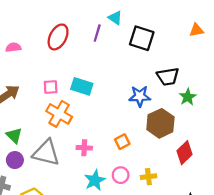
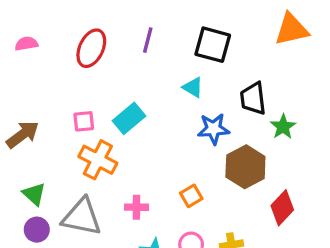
cyan triangle: (115, 18) -> (193, 87), moved
orange triangle: (196, 30) -> (292, 29), size x1.6
pink semicircle: (13, 47) -> (26, 44), moved
black trapezoid: (168, 77) -> (253, 98), turned 95
cyan rectangle: (82, 86) -> (129, 118), turned -55

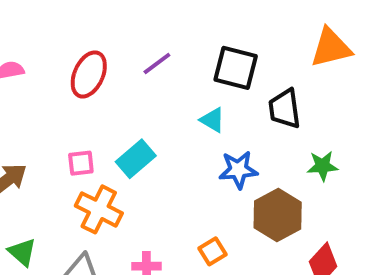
purple line: (148, 40) -> (157, 64), turned 40
black trapezoid: (253, 98) -> (285, 109), moved
green star: (283, 127) -> (323, 166), turned 30

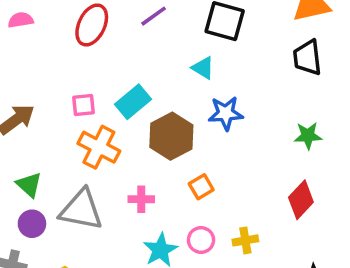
black trapezoid: (285, 109) -> (307, 58), moved
green star: (323, 166) -> (308, 136), moved
brown hexagon: (278, 215) -> (171, 136), moved

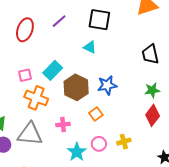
black trapezoid: (307, 58) -> (150, 54), moved
blue star: (226, 113) -> (107, 85), moved
green star: (308, 136) -> (152, 90), moved

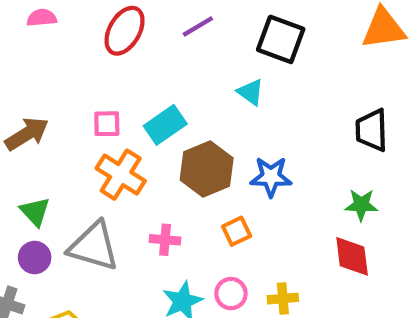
red diamond: (153, 115) -> (352, 256), turned -55

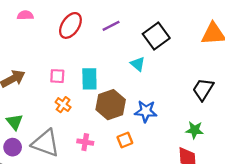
black square: (281, 39) -> (156, 36), turned 30
cyan rectangle: (165, 125) -> (89, 79), turned -60
black trapezoid: (372, 130) -> (203, 89), turned 30
orange cross: (121, 175) -> (63, 105), size x0.6

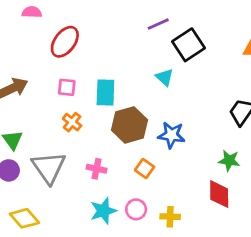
red ellipse: (70, 25) -> (65, 42), moved
purple line: (111, 26) -> (158, 24), moved
orange square: (125, 140) -> (145, 169), turned -35
gray triangle: (46, 143) -> (49, 167), turned 32

